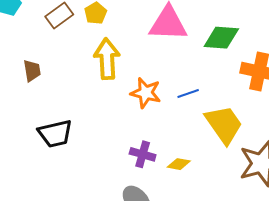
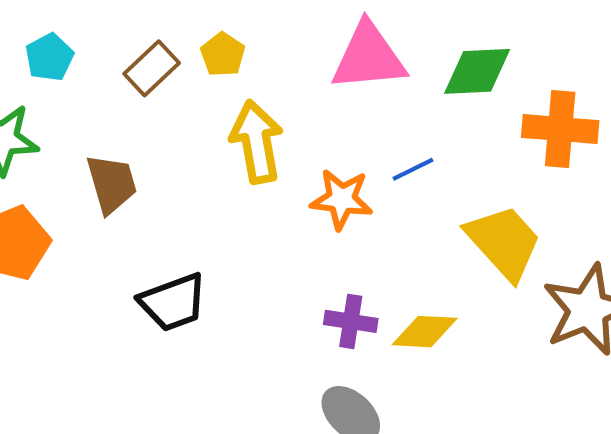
brown trapezoid: (32, 71) -> (112, 184), size x1.4
blue line: (188, 94) -> (413, 169), moved
yellow diamond: (179, 164) -> (425, 332), size x1.4

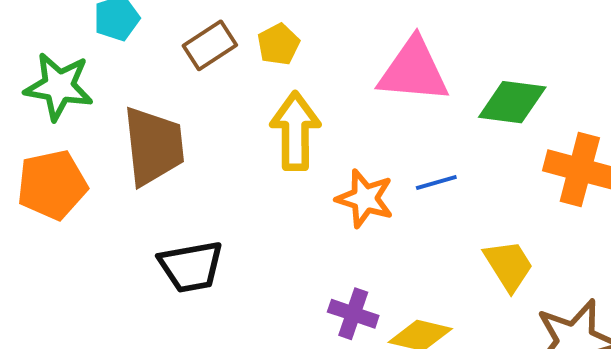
brown trapezoid: (112, 184) -> (154, 146), size x1.4
yellow trapezoid: (504, 242) -> (509, 265), size x0.7

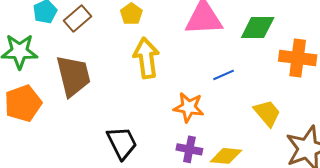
brown rectangle: (210, 45) -> (78, 18), moved
orange star: (365, 199) -> (189, 107), moved
black trapezoid: (191, 267) -> (122, 143), moved, turned -99

